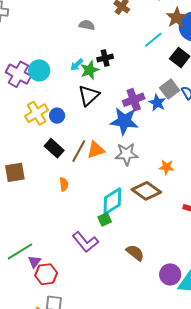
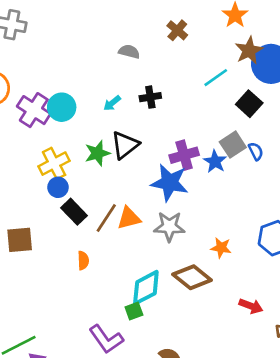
green star: (90, 70) -> (97, 153), moved
blue circle: (57, 116) -> (58, 187), moved

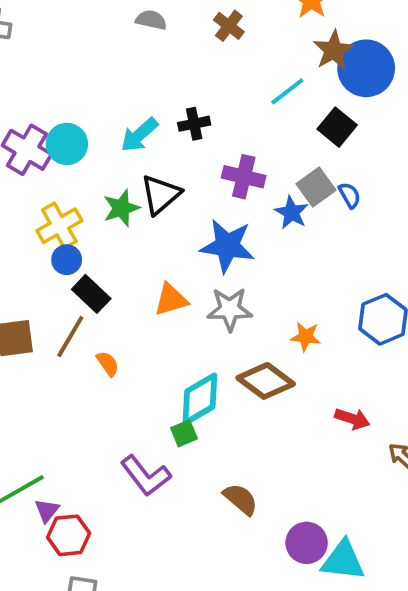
gray semicircle: (129, 52) -> (151, 20), moved
cyan arrow: (112, 103) -> (139, 135), size x1.5
purple cross: (184, 155) -> (244, 177), moved, turned 32
brown line: (106, 218) -> (70, 336), moved
orange semicircle: (83, 260) -> (108, 364), turned -30

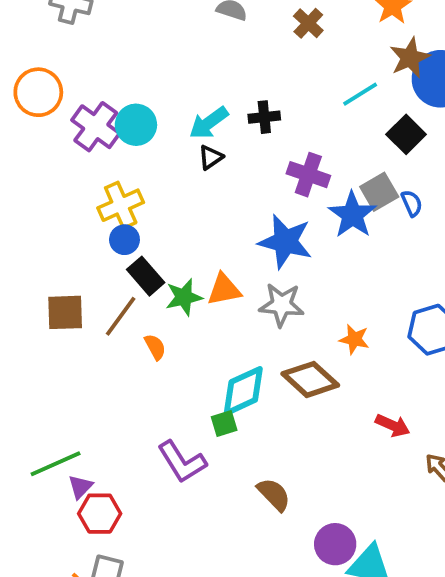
black triangle: (161, 195) -> (211, 157), moved, size x0.6
green star: (121, 208) -> (184, 297), moved
blue star: (292, 213) -> (352, 215), size x1.4

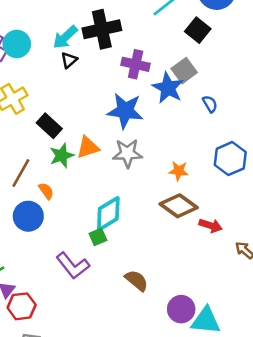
black cross: (264, 117) -> (102, 29), size x1.8
blue semicircle: (412, 203) -> (210, 104), moved
blue circle: (124, 240) -> (28, 216), moved, size x1.5
black rectangle: (146, 276) -> (49, 126), moved
brown diamond: (310, 379) -> (179, 206), moved

